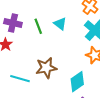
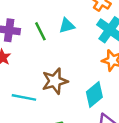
cyan triangle: (60, 24) -> (67, 26), turned -48

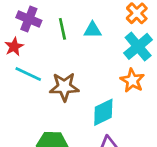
cyan line: (24, 97) -> (28, 74), moved

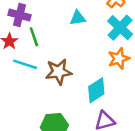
green line: (62, 29) -> (34, 37), moved
orange star: (132, 80) -> (119, 59), turned 30

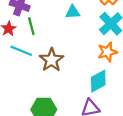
brown star: (59, 72) -> (51, 60), turned -30
cyan diamond: (96, 90) -> (98, 81), moved

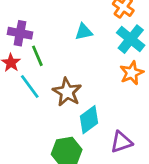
cyan line: (21, 51) -> (30, 87), turned 40
cyan diamond: (98, 81) -> (89, 120), moved

